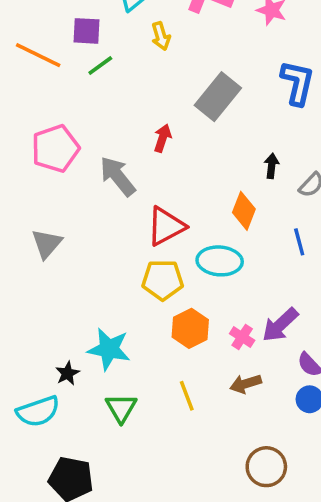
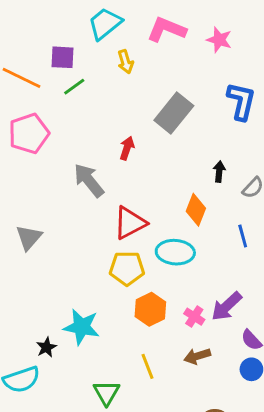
pink pentagon: (55, 148) -> (29, 133), moved
green triangle: (121, 408) -> (106, 393), moved

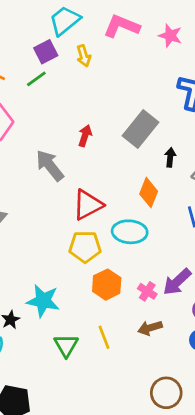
purple square: (62, 57) -> (46, 52), moved, turned -30
gray rectangle: (174, 113) -> (140, 129), moved
green triangle: (106, 393) -> (66, 345), moved

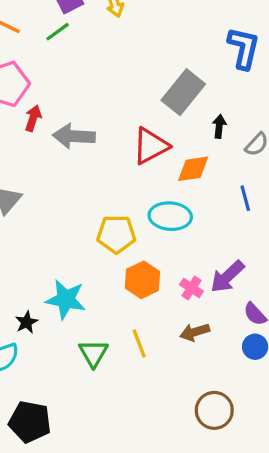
red arrow: (85, 136) -> (33, 118), moved
gray arrow: (50, 165) -> (74, 136), turned -48
orange diamond: (149, 193) -> (193, 169), turned 60
red triangle: (88, 205) -> (151, 146), moved

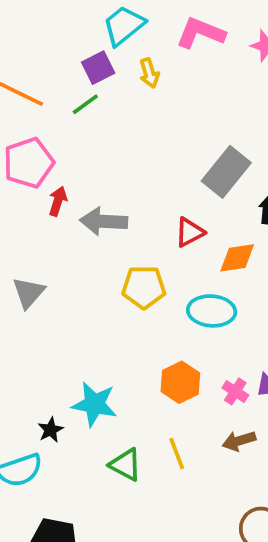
red triangle: (151, 146) -> (190, 232), size x0.7
yellow pentagon: (116, 234) -> (144, 287), moved
green triangle: (93, 353) -> (126, 465), turned -32

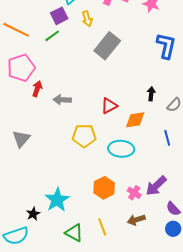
gray rectangle: (226, 172) -> (107, 46), moved
gray arrow: (104, 221) -> (62, 100), size x0.7
cyan star: (94, 404) -> (57, 200), turned 30

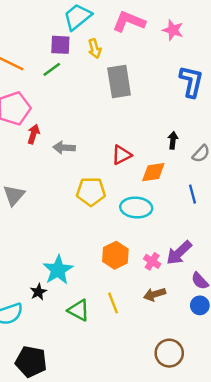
purple square: (59, 16) -> (60, 45), turned 30
gray rectangle: (107, 46) -> (119, 82), turned -48
black star: (33, 214) -> (38, 292), moved

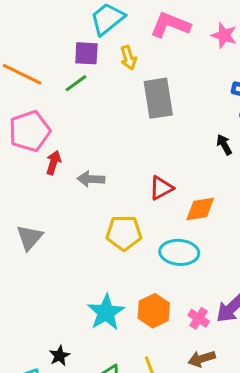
black arrow: (173, 140) -> (224, 145), moved, turned -35
cyan star: (58, 270) -> (106, 312), moved

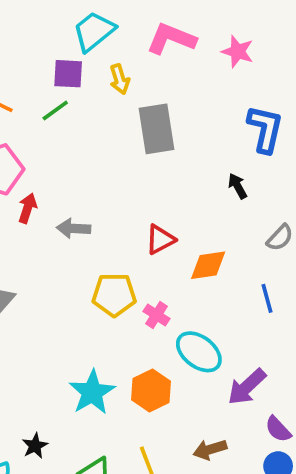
cyan ellipse: (179, 252) -> (199, 352), moved, turned 33
pink cross: (199, 318) -> (157, 315), moved

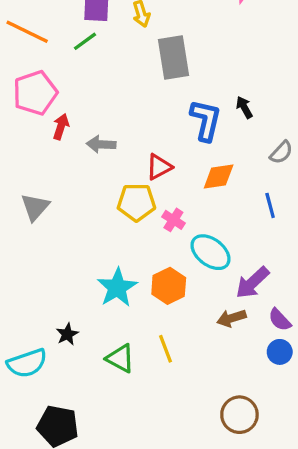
blue L-shape: (265, 129) -> (206, 120), moved
red triangle: (160, 239) -> (159, 167), moved
brown arrow: (210, 449) -> (231, 318), moved

